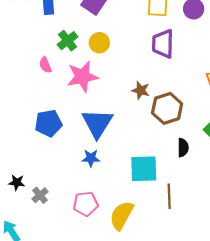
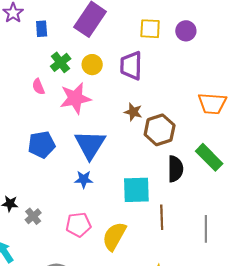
purple trapezoid: (163, 44) -> (131, 66), moved
black semicircle: (183, 148) -> (175, 169), size x1.4

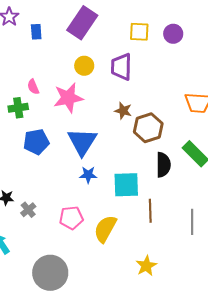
green cross: (61, 62) -> (18, 108), moved, turned 30
blue star: (84, 179) -> (88, 175), moved

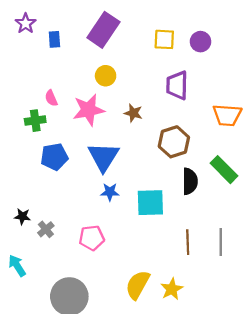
purple trapezoid: (121, 67) -> (177, 85), moved
brown star: (123, 111) -> (133, 113), moved
brown line: (150, 211) -> (188, 242), moved
yellow semicircle: (105, 229) -> (138, 285), moved

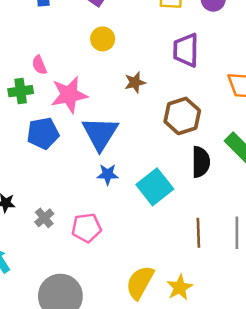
pink star: (89, 110) -> (69, 95), moved
brown star: (133, 113) -> (135, 82), turned -30
cyan square: (150, 203) -> (155, 187), turned -36
gray cross: (46, 229) -> (44, 218), moved

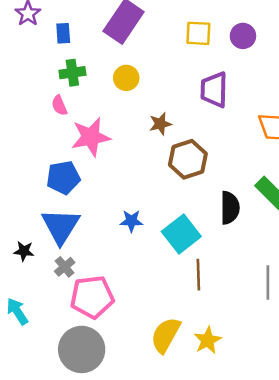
green cross: (21, 91) -> (72, 73), moved
brown hexagon: (182, 116) -> (188, 159), moved
blue triangle: (100, 133) -> (61, 226), moved
pink pentagon: (86, 228) -> (92, 297), moved, size x1.4
brown line: (198, 233) -> (198, 275), moved

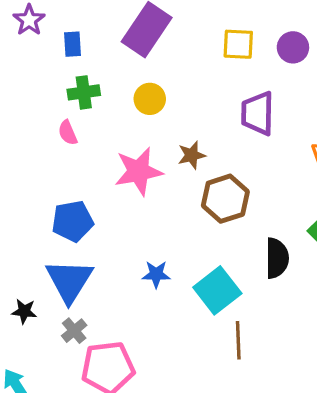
pink star: (91, 137) -> (138, 171), moved

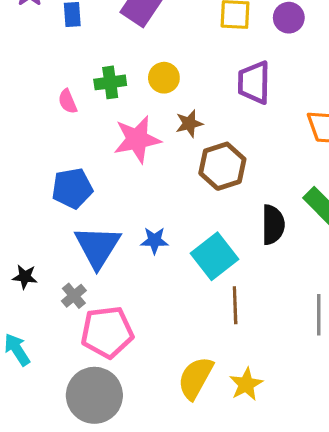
green cross: (84, 92) -> (110, 82), moved
yellow circle: (150, 99) -> (164, 78), moved
blue triangle: (69, 281) -> (98, 247), moved

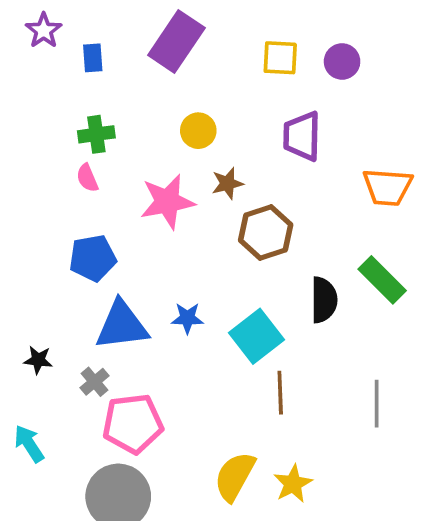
green cross: (110, 82) -> (96, 134), moved
pink semicircle: (68, 101) -> (87, 178), moved
blue triangle: (98, 247) -> (122, 325), turned 51

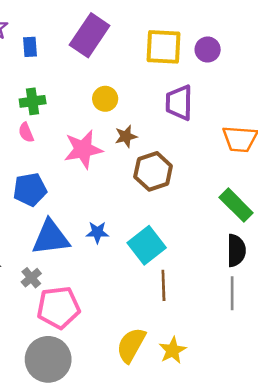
yellow square: (280, 58) -> (163, 47), size x1.4
black semicircle: (324, 300) -> (236, 250), moved

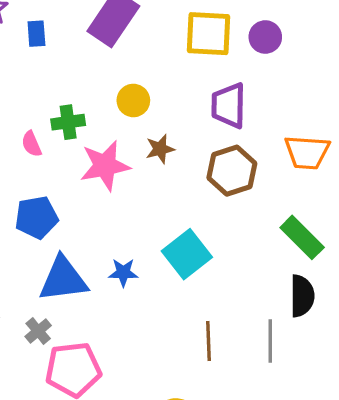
green cross: (33, 101) -> (68, 122), moved
brown hexagon: (153, 171) -> (232, 171), moved
cyan square: (147, 245) -> (187, 254), moved
gray line: (232, 293) -> (270, 341), moved

